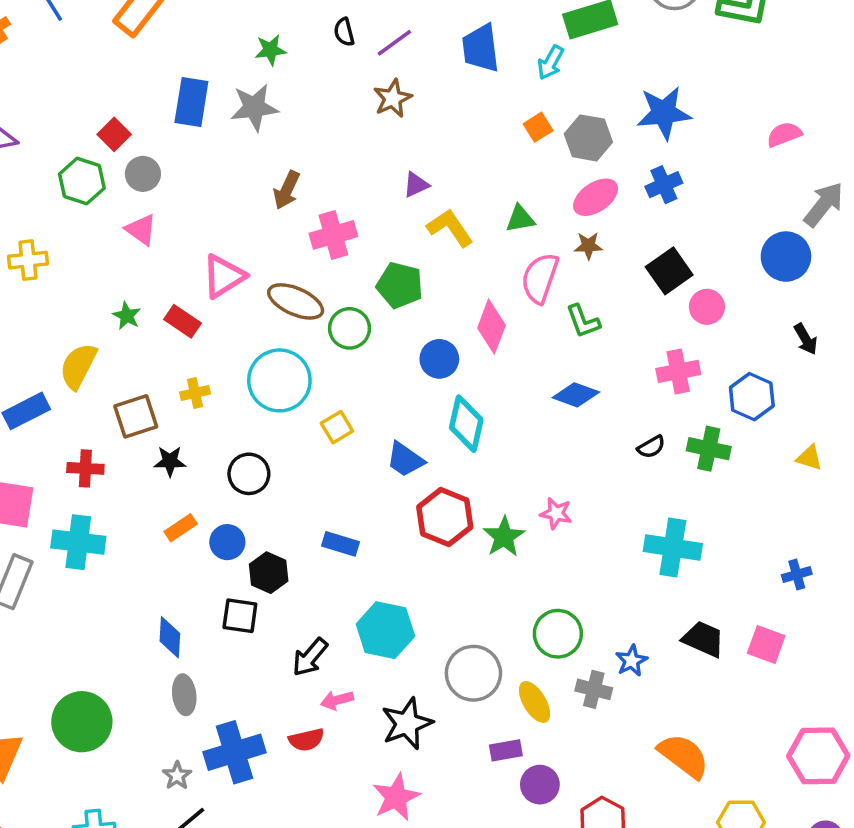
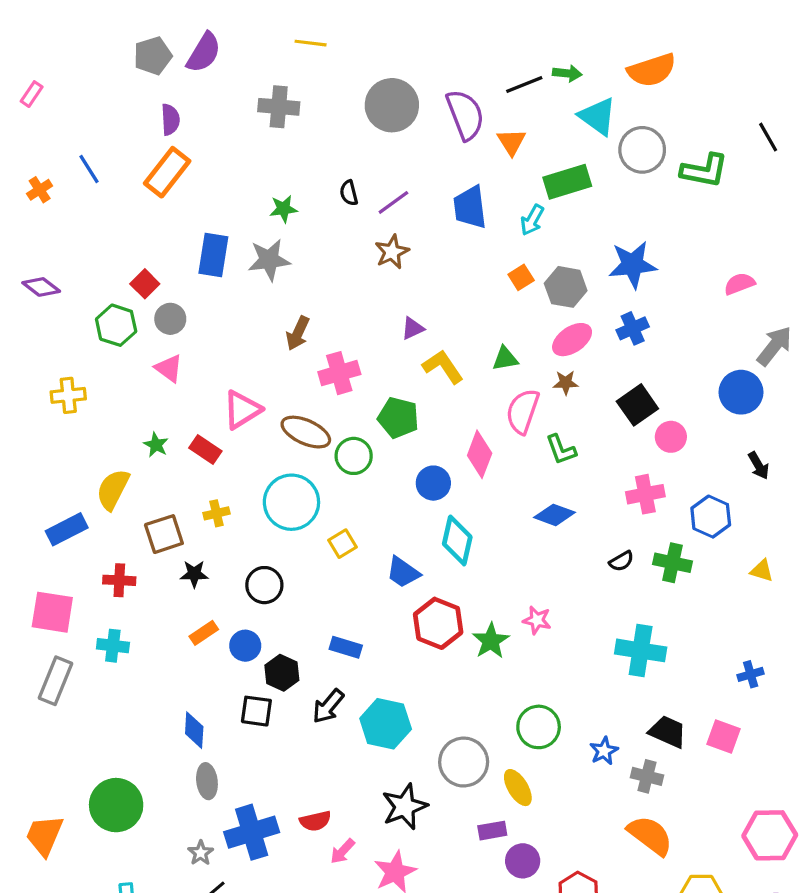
cyan cross: (78, 542) -> (113, 646), size x0.7
black arrow: (310, 657) -> (328, 706), moved
gray cross: (594, 689) -> (647, 776), moved
pink arrow: (337, 700) -> (342, 851), moved, turned -32

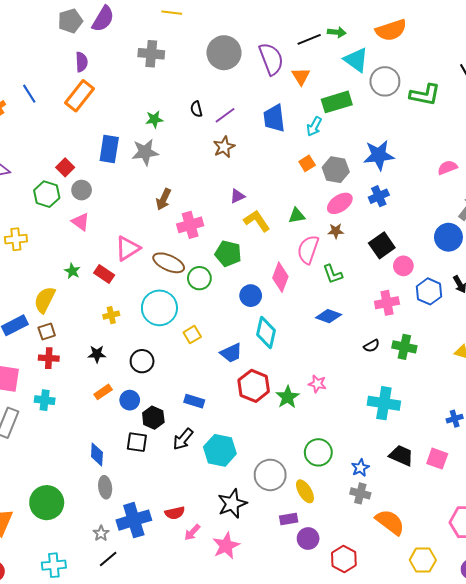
blue hexagon: (711, 517) -> (429, 291), moved
brown square: (164, 534) -> (47, 331), moved, size x0.7
blue trapezoid: (403, 572) -> (231, 353), turned -60
gray cross: (647, 776) -> (360, 493), moved

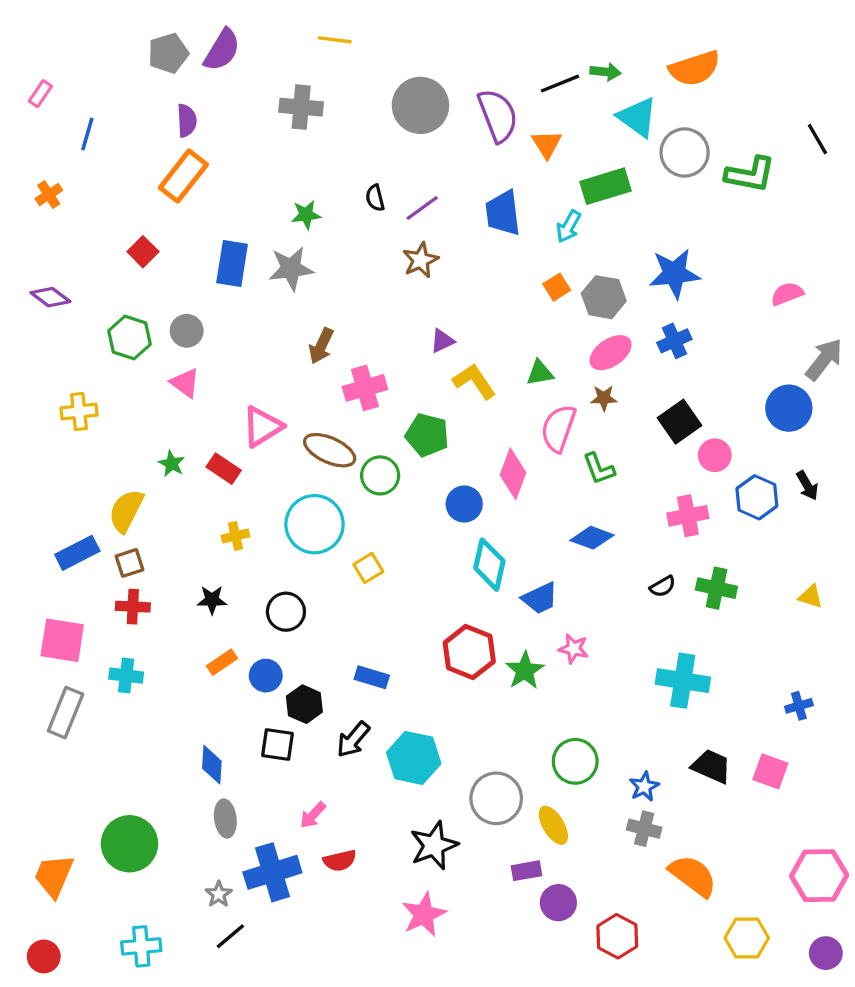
blue line: (29, 94) -> (87, 134), moved, turned 48
red square: (65, 167) -> (143, 252), moved
blue trapezoid: (231, 353) -> (540, 598), moved
pink arrow: (192, 532) -> (313, 815), moved

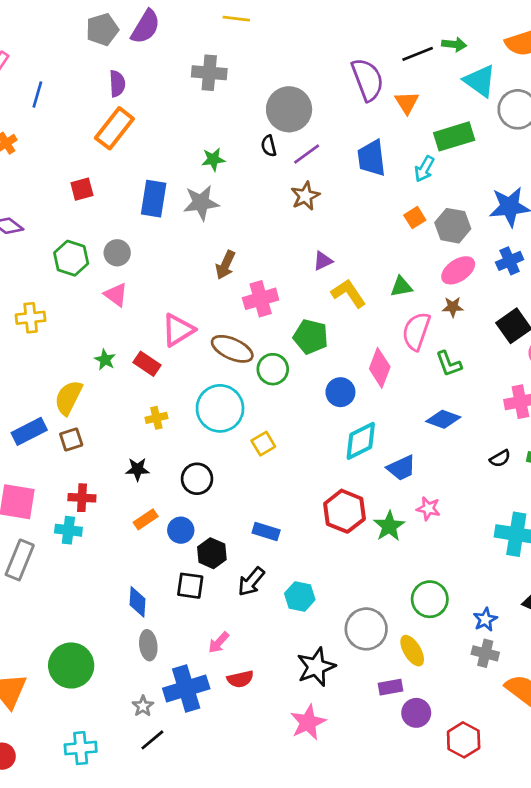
gray circle: (420, 105) -> (289, 109), moved
red square: (143, 252) -> (82, 189), turned 30
cyan diamond: (489, 565) -> (361, 441), turned 51
red cross: (133, 607) -> (82, 498), moved
cyan hexagon: (414, 758) -> (300, 596), size x0.7

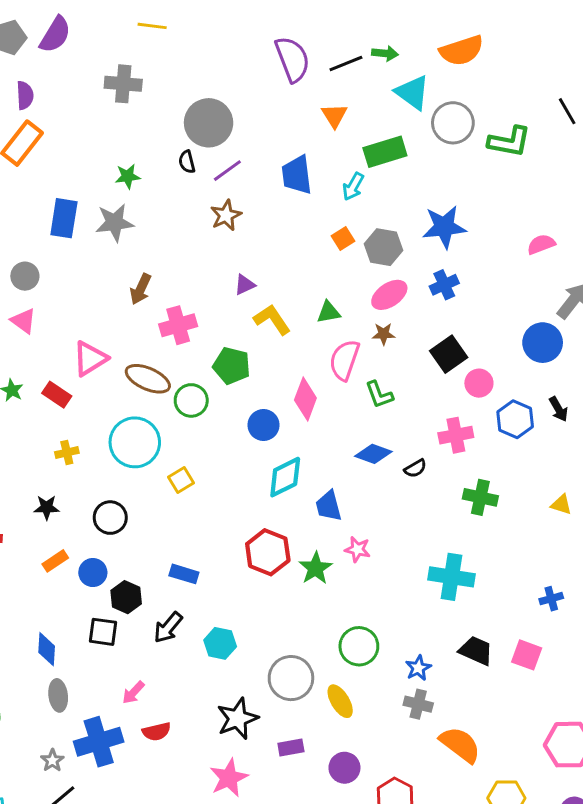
purple semicircle: (368, 80) -> (292, 59), moved
black semicircle: (500, 458) -> (415, 468), moved
blue trapezoid: (401, 468) -> (329, 506), turned 100
purple rectangle: (391, 687) -> (291, 747), moved

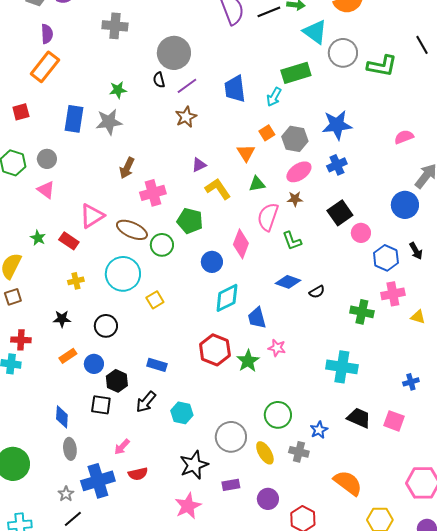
orange triangle: (334, 116) -> (246, 153), moved
pink cross: (456, 435) -> (393, 294), moved
gray cross: (418, 704) -> (299, 452), moved

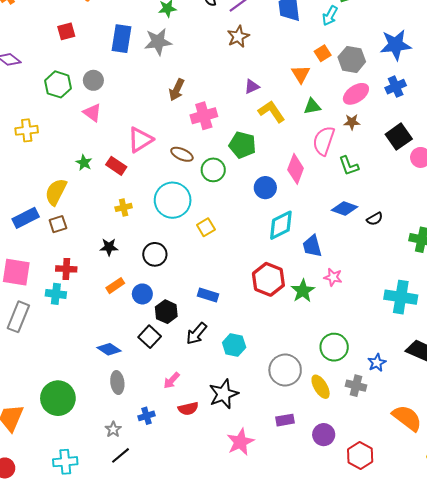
brown ellipse: (132, 230) -> (182, 154), size x0.7
black square: (101, 405) -> (150, 337), turned 35
blue diamond: (62, 417) -> (109, 349), turned -60
black star: (194, 465) -> (224, 394), moved
blue cross: (98, 481) -> (147, 416), size x0.5

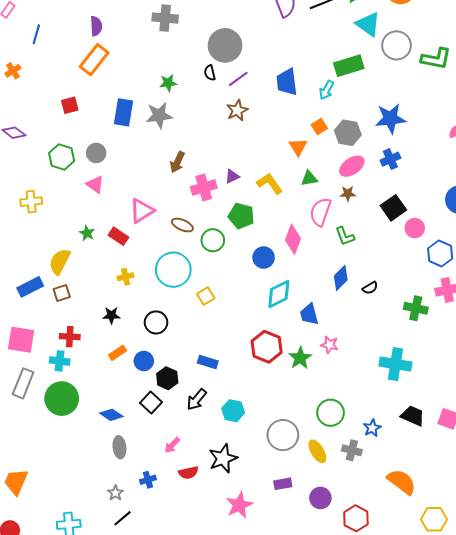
purple triangle: (252, 87) -> (232, 176), moved
blue diamond: (345, 208) -> (341, 278), turned -65
green circle: (58, 398) -> (62, 399), moved

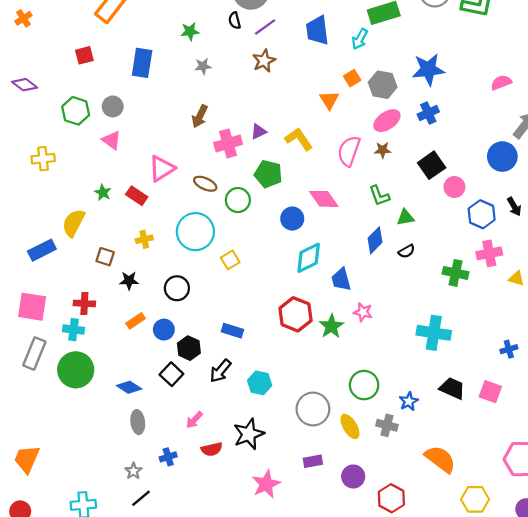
gray star: (159, 115) -> (203, 66), moved, size x0.6
green triangle: (309, 178) -> (405, 217), moved
pink semicircle: (320, 212) -> (349, 151), moved
pink diamond: (293, 239) -> (324, 199), turned -56
brown square: (62, 293) -> (105, 257), moved, turned 36

